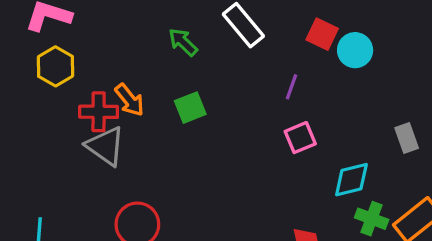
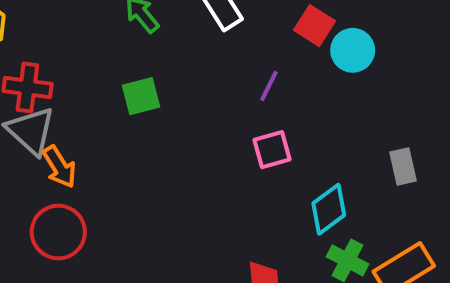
orange arrow: (130, 100) -> (59, 167), moved
cyan diamond: (351, 180) -> (329, 209), turned -30

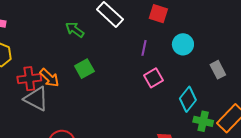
cyan circle: (353, 50) -> (183, 44), moved
orange arrow: (59, 167) -> (49, 78), moved

